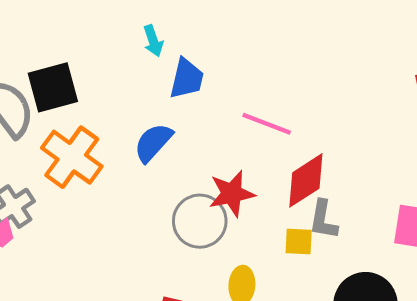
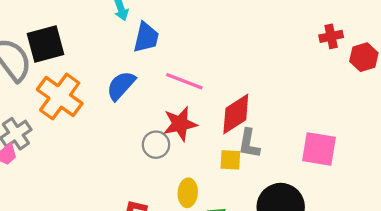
pink line: (267, 124) -> (184, 81), moved
gray circle: (200, 221) -> (156, 145), size x0.7

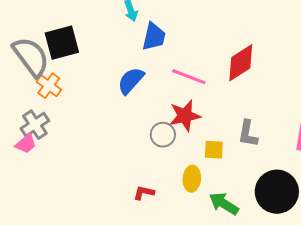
orange cross: (60, 96) -> (49, 86), moved, size x0.6
red diamond: (236, 114) -> (241, 63), moved
yellow square: (230, 160) -> (214, 150), moved

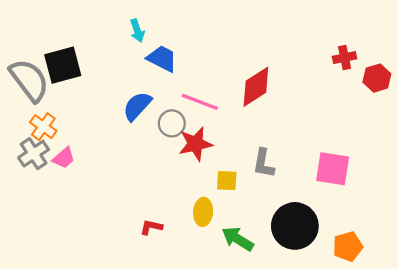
blue trapezoid: (154, 37) -> (162, 59), turned -76
orange cross: (49, 86) -> (43, 127), moved
gray circle: (163, 135) -> (172, 123), moved
pink trapezoid: (26, 144) -> (64, 158), moved

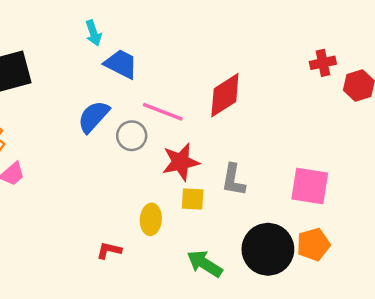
red star: (196, 144) -> (181, 162), moved
yellow ellipse: (203, 212) -> (151, 219), moved
orange pentagon: (348, 246) -> (313, 244), moved

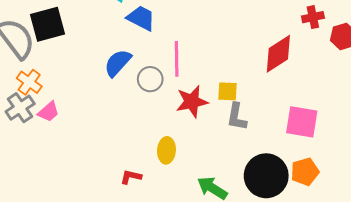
red diamond: (225, 95) -> (278, 54), moved
pink line: (163, 112) -> (177, 59), turned 68
yellow square: (193, 199) -> (227, 91), moved

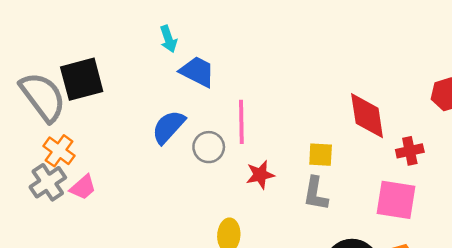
red cross: (313, 17) -> (410, 151), moved
red diamond: (278, 54) -> (367, 116), turned -66
yellow square: (227, 91) -> (321, 155), moved
red star: (192, 102) -> (260, 175), size x0.7

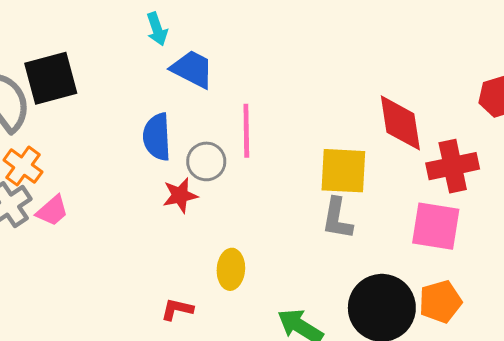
blue semicircle: (168, 127) -> (157, 137), turned -45
red cross: (410, 151) -> (453, 166), size x1.5
yellow square: (321, 155) -> (343, 171), size x1.6
red star: (260, 175) -> (180, 195), moved

